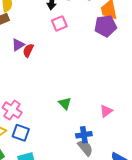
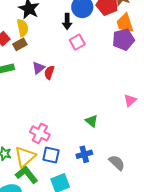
pink triangle: (106, 111) -> (130, 100), moved
blue cross: (84, 135) -> (84, 154), moved

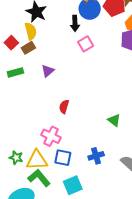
red semicircle: (49, 72) -> (64, 107), moved
green triangle: (92, 121) -> (114, 120), moved
yellow triangle: (25, 157) -> (37, 160), turned 40

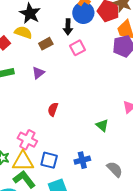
yellow semicircle: (31, 31) -> (23, 32), turned -60
brown rectangle: (28, 48) -> (46, 44), moved
pink cross: (51, 136) -> (27, 140), moved

